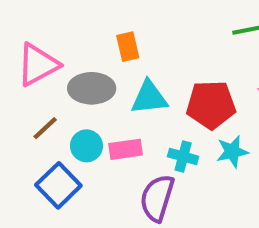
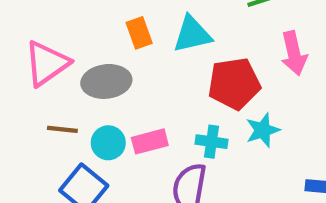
cyan triangle: (149, 98) -> (192, 34), moved
brown line: (45, 128) -> (62, 129), turned 56

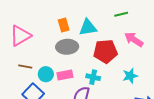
pink arrow: (294, 53) -> (134, 39), turned 132
gray ellipse: (106, 81) -> (67, 47), moved
cyan star: (263, 130) -> (130, 76), moved

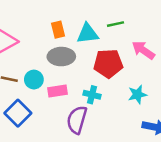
green line: (121, 14) -> (115, 24), moved
cyan circle: (46, 74) -> (34, 80), moved

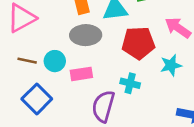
cyan star: (137, 94) -> (171, 65), moved
cyan cross: (92, 95) -> (130, 83), moved

